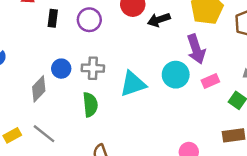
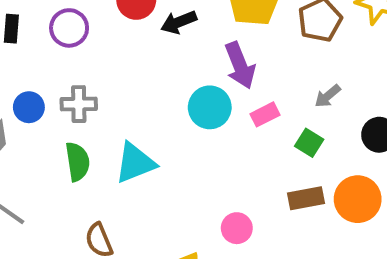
cyan triangle: (133, 84) -> (135, 163), moved

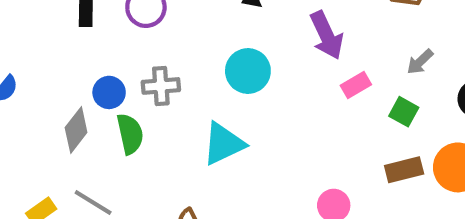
cyan circle: (210, 107) -> (248, 71), moved
green semicircle: (78, 162) -> (130, 134), moved

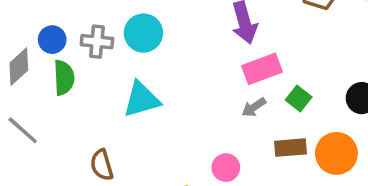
gray arrow: (420, 62) -> (254, 107), moved
cyan circle: (248, 71) -> (143, 33), moved
pink rectangle: (356, 85) -> (262, 69), size x1.5

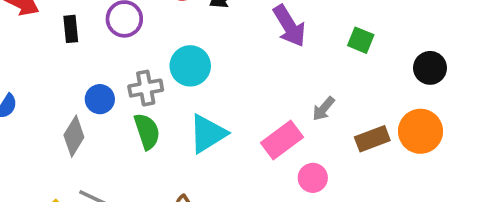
pink rectangle: (262, 69) -> (282, 140), moved
green semicircle: (64, 78) -> (147, 131), moved
green square: (299, 98) -> (361, 40), moved

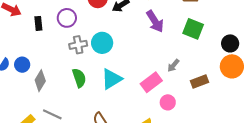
green square: (361, 40) -> (193, 29), size x1.5
gray cross: (146, 88) -> (78, 45), moved
blue circle: (100, 99) -> (22, 65), moved
orange circle: (420, 131) -> (232, 66), moved

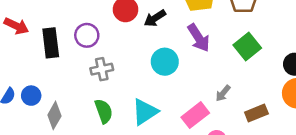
black rectangle: (38, 23) -> (51, 43), size x1.6
green square: (193, 29) -> (247, 46), turned 30
cyan circle: (102, 43) -> (165, 62), moved

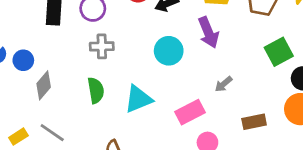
green square: (247, 46) -> (279, 52), moved
gray arrow: (223, 93) -> (224, 84), moved

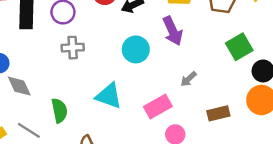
gray diamond: (44, 85) -> (19, 86), turned -64
green semicircle: (96, 90) -> (59, 110), moved
cyan triangle: (138, 99) -> (109, 96), turned 44

